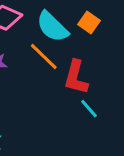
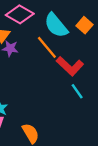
red L-shape: (76, 77) -> (70, 66), turned -68

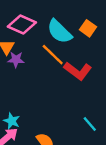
cyan line: (77, 91) -> (90, 124), moved

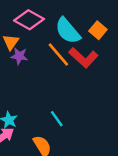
red L-shape: (78, 71) -> (83, 58), moved
cyan line: (90, 124) -> (57, 119), moved

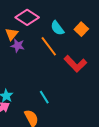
cyan semicircle: (68, 31) -> (57, 28), size x0.7
red L-shape: (83, 58) -> (75, 64), moved

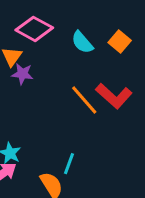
orange line: (49, 46) -> (84, 100), moved
cyan line: (44, 97) -> (69, 164), moved, turned 56

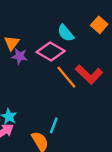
pink diamond: (34, 29) -> (51, 52), moved
orange square: (120, 41) -> (99, 25), moved

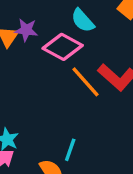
purple star: (20, 56) -> (26, 30), moved

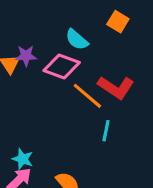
cyan line: (70, 150) -> (106, 131), moved

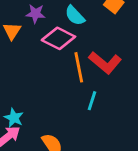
purple star: (26, 56) -> (35, 14), moved
orange line: (87, 96) -> (79, 67), turned 32

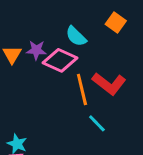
purple star: (35, 14) -> (36, 50), moved
cyan line: (92, 101) -> (97, 123), turned -60

